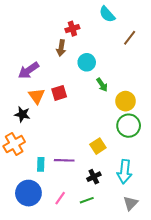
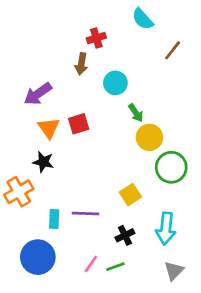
yellow circle: (126, 101) -> (149, 137), moved
black star: (22, 114) -> (43, 162), moved
pink line: (60, 198) -> (91, 264), moved

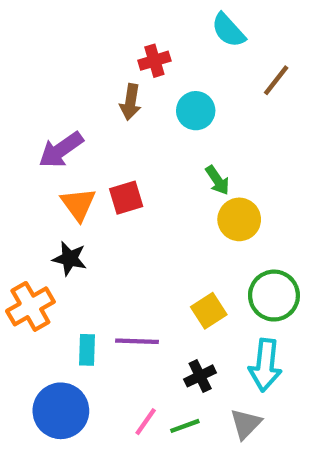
cyan circle: (115, 83) -> (196, 111), moved
green circle: (171, 167) -> (274, 296), moved
gray triangle: (174, 271) -> (246, 424), moved

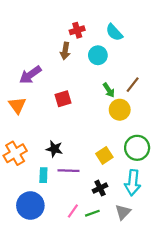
cyan semicircle: (228, 30) -> (114, 32), moved
brown line: (276, 80) -> (133, 85), moved
orange triangle: (78, 204) -> (17, 105), moved
black star: (70, 259) -> (54, 149), moved

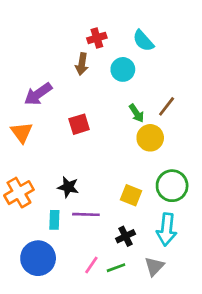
yellow square: (104, 155) -> (131, 195), turned -35

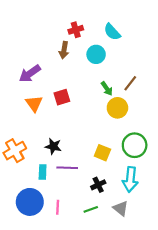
orange triangle: (22, 132) -> (34, 104), moved
pink line: (91, 265) -> (58, 207), moved, turned -32
gray triangle: (154, 266) -> (121, 208), turned -35

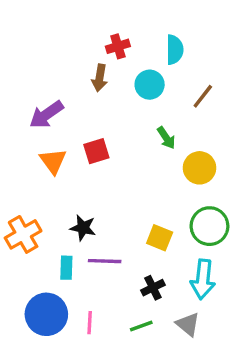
cyan semicircle: (112, 32) -> (175, 50), turned -138
brown line: (130, 83) -> (203, 96), moved
yellow circle: (117, 108) -> (200, 168), moved

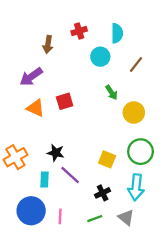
brown arrow: (100, 78) -> (48, 44), moved
orange triangle: (53, 161) -> (36, 108), turned -30
purple line: (105, 261) -> (70, 175), turned 40

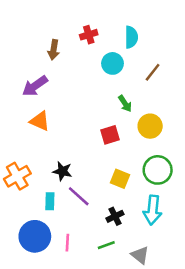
red square: (65, 101) -> (110, 135), moved
gray triangle: (126, 217) -> (140, 255), moved

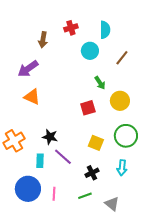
cyan arrow: (153, 210) -> (122, 168), size x0.7

